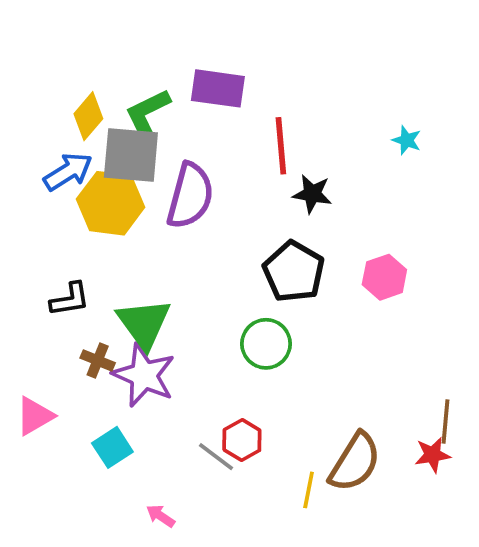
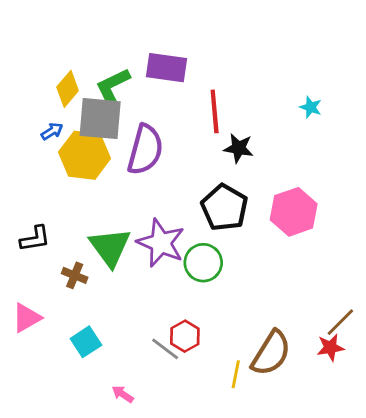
blue arrow: (68, 172) -> (52, 131), size x0.6
pink hexagon: (384, 277) -> (294, 212), size x1.4
black L-shape: (70, 299) -> (35, 239), moved
purple star: (144, 375) -> (161, 243), moved
brown line: (445, 421) -> (340, 322), turned 40

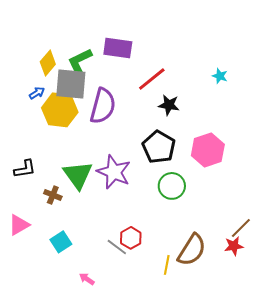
red line: (215, 111) -> (152, 79), turned 56
green circle: (203, 263) -> (172, 186), moved

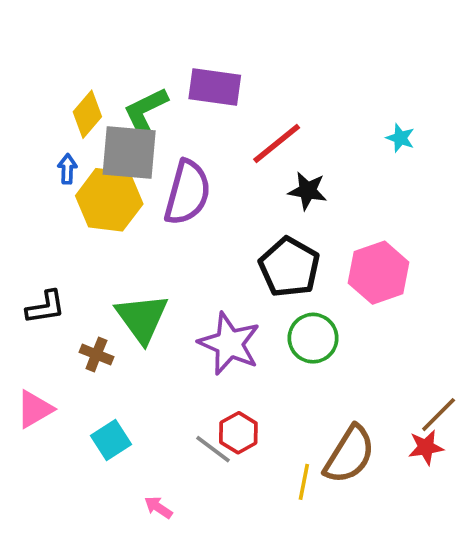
blue arrow: (37, 93) -> (67, 169), turned -56
purple star: (114, 172) -> (229, 344), moved

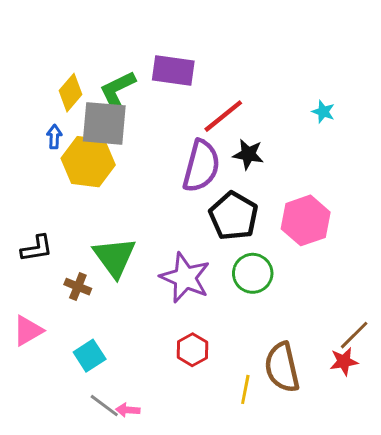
purple semicircle: (187, 193) -> (201, 166), moved
gray line: (213, 449) -> (104, 406), moved
brown semicircle: (349, 455) -> (282, 367), turned 135
pink arrow: (158, 507) -> (128, 410), turned -30

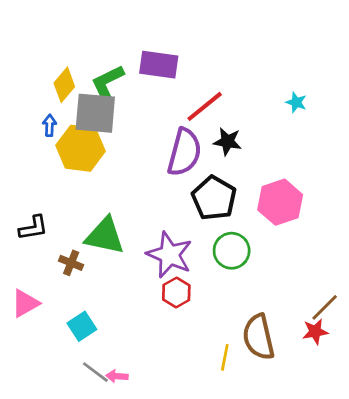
green triangle: (115, 257) -> (105, 236), turned -42
red hexagon: (192, 350) -> (176, 293), moved

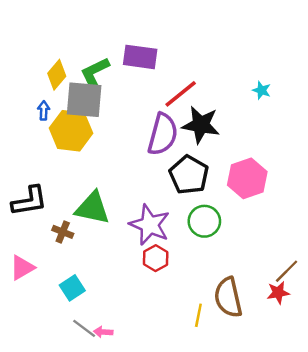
black star: (228, 141) -> (201, 125), size x1.5
black L-shape: (33, 228) -> (29, 201), size x1.4

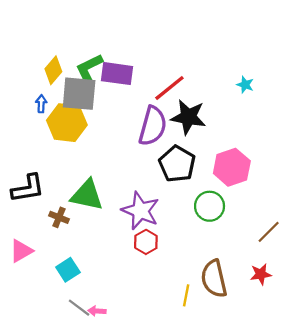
purple rectangle: (140, 57) -> (117, 74), moved
green circle: (204, 221) -> (210, 206), moved
brown line: (287, 271) -> (269, 232), moved

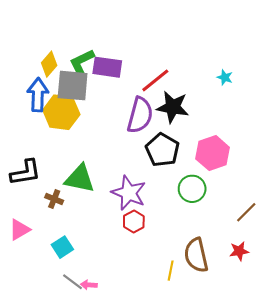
blue arrow: (41, 104) -> (38, 95), size x2.0

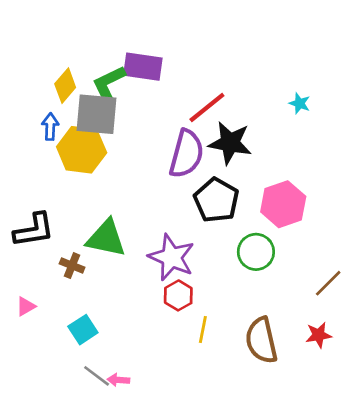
purple rectangle: (107, 67) -> (143, 67), moved
blue arrow: (38, 95) -> (50, 127), size x0.6
pink triangle: (19, 230) -> (26, 306), size x0.7
yellow line: (171, 271) -> (203, 330), moved

